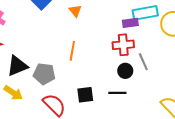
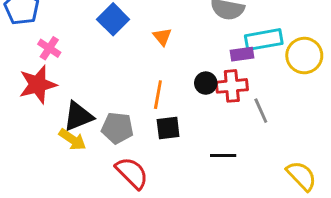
black circle: (125, 71) -> (206, 83), moved
yellow arrow: (13, 93) -> (72, 140), moved
black square: (85, 95) -> (168, 128), moved

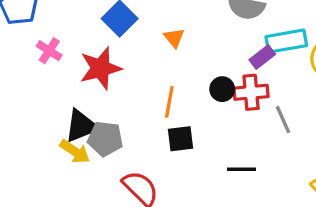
purple rectangle: (242, 54) -> (262, 57), turned -30
red star: (38, 84) -> (100, 68), moved
gray pentagon: (117, 128) -> (105, 139), moved

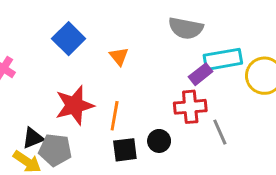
red star: (100, 68) -> (74, 105), moved
black circle: (222, 89) -> (159, 141), moved
black triangle: (81, 126) -> (33, 138), size x0.7

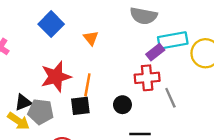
black square: (125, 150) -> (80, 106), moved

